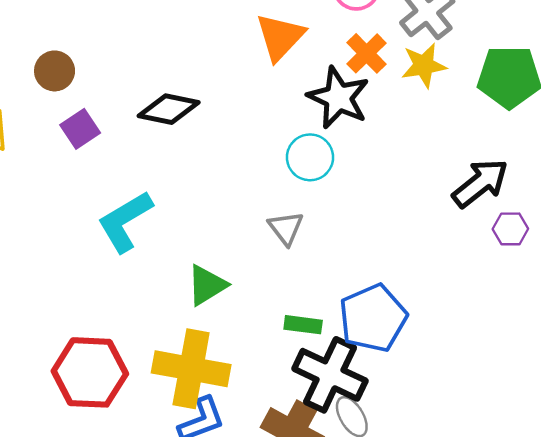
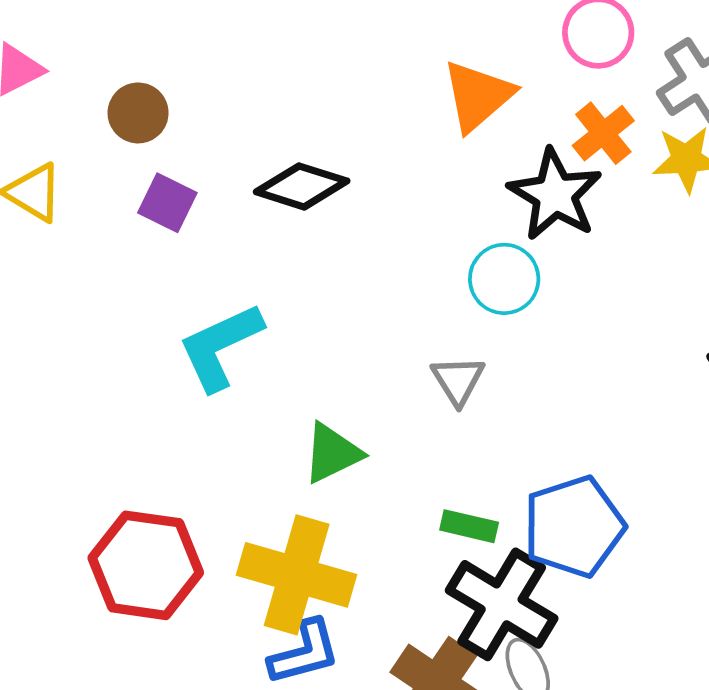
purple square: (80, 129) -> (167, 203), turned -36

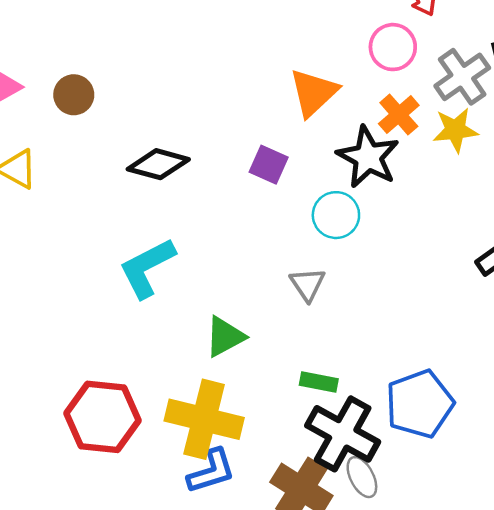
brown circle: (138, 113) -> (74, 95), moved
black diamond: (302, 186) -> (158, 164), moved
purple square: (167, 203) -> (269, 165), moved
blue pentagon: (574, 527) -> (420, 404), moved

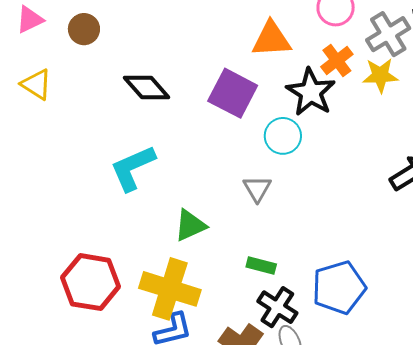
orange triangle: (314, 93) -> (271, 39), turned 36
black diamond: (158, 164) -> (147, 87), turned 30
purple square: (269, 165) -> (233, 93), size x1.6
black cross: (343, 434) -> (277, 307), size x0.7

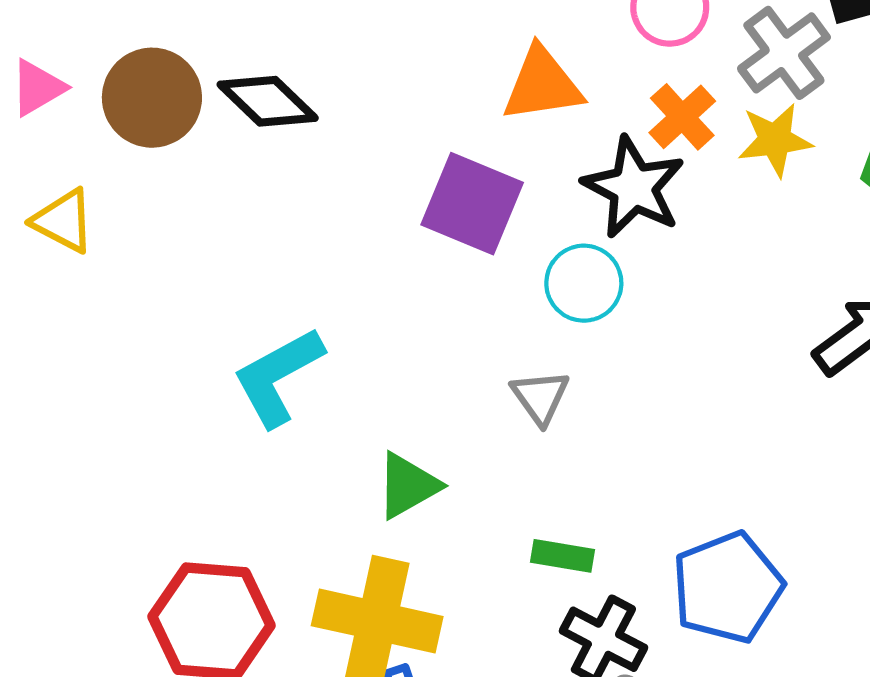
brown circle: (84, 29) -> (152, 98), size x1.5
black diamond: (147, 87) -> (268, 101), moved

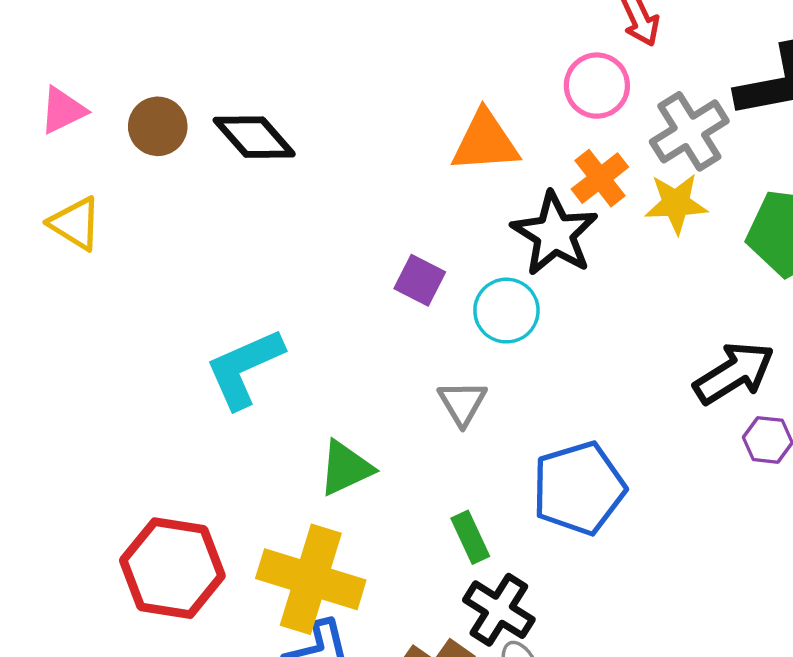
brown circle: (152, 98) -> (158, 126), size x0.7
purple square: (472, 204) -> (420, 280), moved, size x0.6
green rectangle: (563, 556) -> (470, 537), turned 51
blue pentagon: (727, 587) -> (579, 488), moved

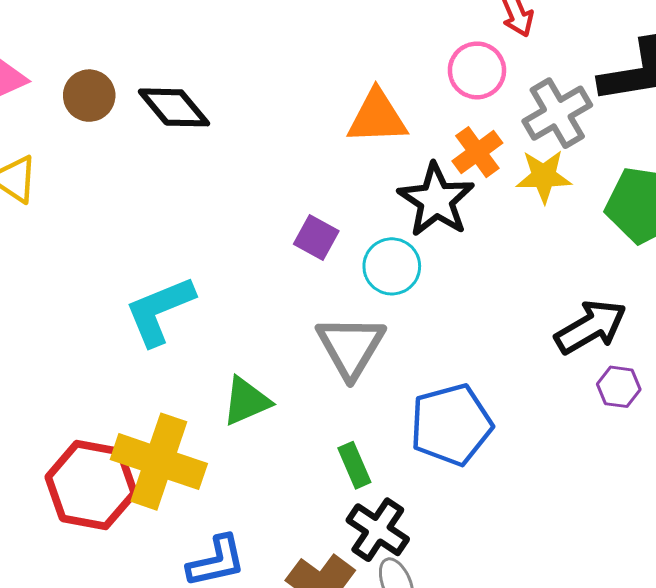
gray triangle: (462, 403) -> (351, 347), size x1.6
yellow cross: (311, 579) -> (159, 462), moved

